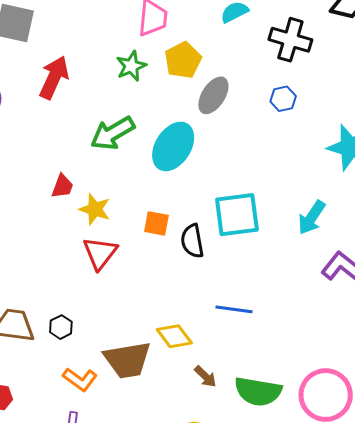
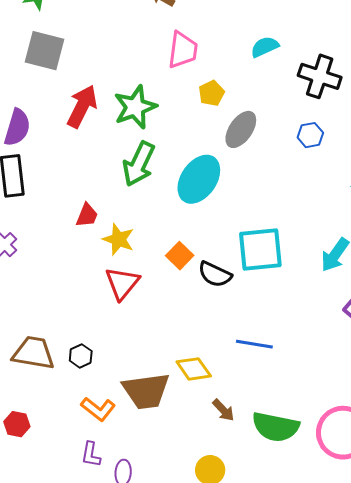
yellow pentagon: (183, 60) -> (211, 93), size x0.7
green star: (131, 66) -> (135, 107), moved, size x1.4
green arrow: (113, 133) -> (139, 164), turned -36
orange square: (156, 223) -> (180, 256), turned 32
black semicircle: (192, 241) -> (215, 274), turned -56

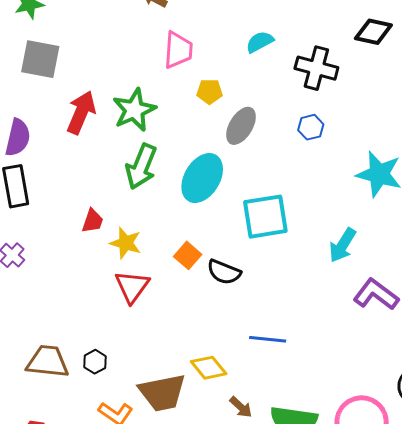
yellow pentagon: (211, 93) -> (210, 91), turned 30
cyan square: (260, 249) -> (265, 217), moved

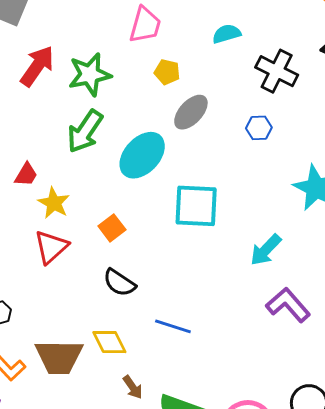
black semicircle: (224, 272) -> (119, 283), moved

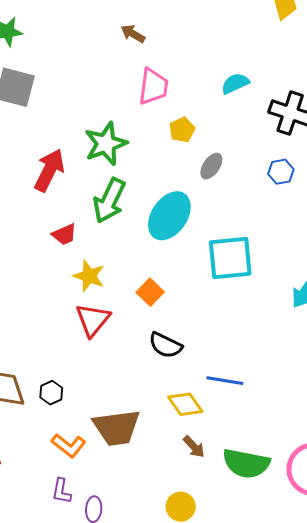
red arrow: (37, 66) -> (49, 170), moved
yellow pentagon: (167, 72) -> (182, 130), turned -30
gray ellipse: (191, 112) -> (211, 166), size x0.7
red trapezoid: (26, 175) -> (64, 234), moved, turned 44
yellow diamond: (109, 342) -> (185, 404), moved

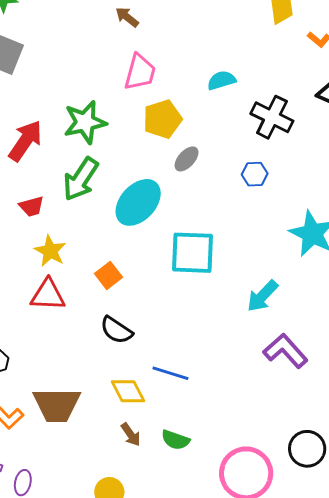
yellow pentagon: (182, 130) -> (162, 119), size x1.5
red triangle: (93, 320) -> (48, 295), turned 45
green semicircle: (246, 463) -> (175, 440), moved, size x0.6

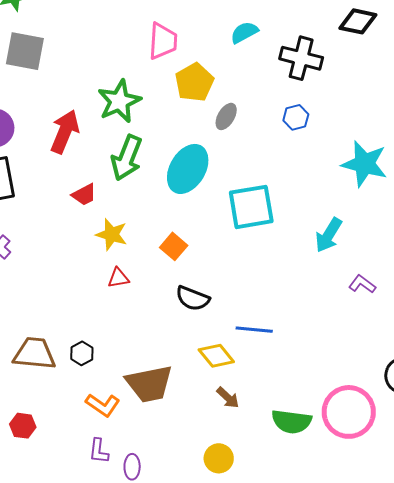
red triangle: (48, 295) -> (118, 278), size x0.6
purple L-shape: (285, 351) -> (362, 284), size x0.6
green semicircle: (175, 440) -> (292, 422), moved, size x1.4

